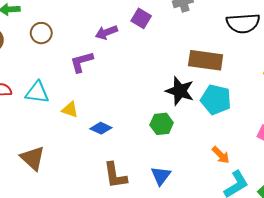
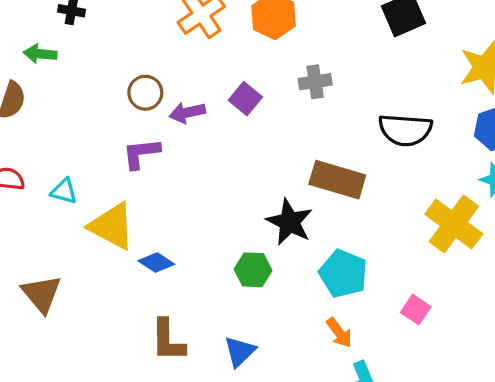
brown circle: (41, 33) -> (145, 93), moved
cyan triangle: (37, 92) -> (64, 191), size x0.7
cyan pentagon: (216, 100) -> (343, 274), moved
yellow triangle: (70, 110) -> (112, 226), size x1.8

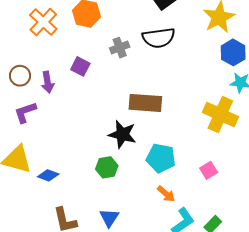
purple arrow: (187, 113) -> (47, 82), turned -75
black semicircle: (405, 130) -> (159, 38), moved
pink square: (416, 310) -> (209, 170), turned 36

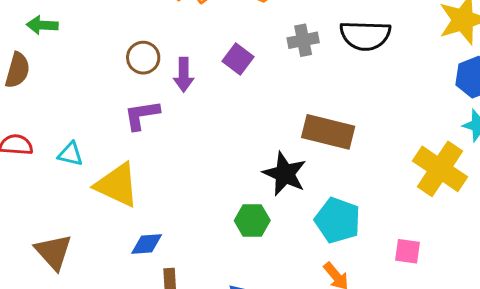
pink square: (209, 170) -> (408, 251), turned 30
blue diamond: (48, 175) -> (147, 244), moved, turned -35

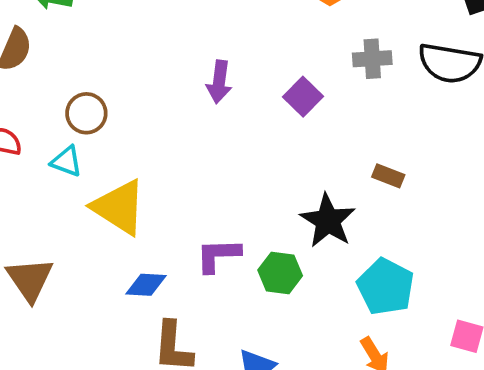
brown circle: (143, 58) -> (86, 113), moved
purple square: (238, 59) -> (303, 97), moved
purple L-shape: (142, 115) -> (218, 255), moved
brown rectangle: (328, 132) -> (388, 176), size x0.5

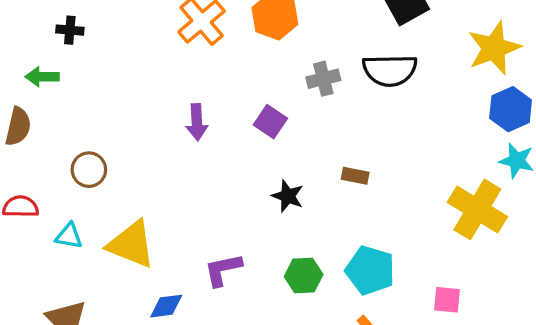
cyan triangle: (66, 161) -> (69, 236), moved
black star: (328, 221) -> (288, 196), moved, size x0.7
green hexagon: (280, 273) -> (304, 275), moved

